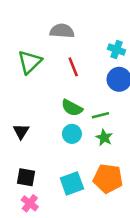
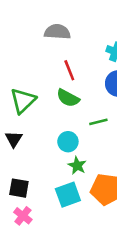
green triangle: (30, 62) -> (23, 101), moved
green semicircle: (72, 108) -> (68, 98), moved
green star: (104, 138) -> (77, 166), moved

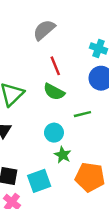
gray semicircle: (57, 32) -> (44, 30), turned -45
cyan square: (68, 195) -> (39, 181), moved

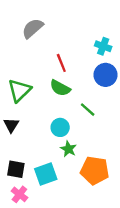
gray semicircle: (44, 30) -> (33, 28), moved
green line: (82, 114) -> (88, 110), turned 56

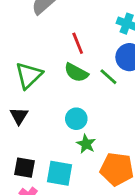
green line: (88, 110) -> (108, 77), moved
cyan square: (46, 174) -> (59, 173), turned 30

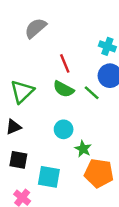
black triangle: (19, 116) -> (14, 127), turned 35
green star: (86, 144) -> (83, 149), moved
black square: (25, 168) -> (18, 160), moved

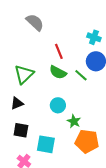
gray semicircle: (36, 28) -> (35, 22), turned 84

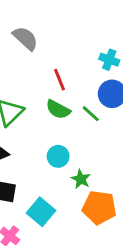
cyan square: (46, 144) -> (41, 212), turned 30

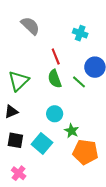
cyan cross: (109, 60) -> (80, 33), moved
green semicircle: (58, 109) -> (55, 79), turned 42
cyan square: (41, 212) -> (42, 143), moved

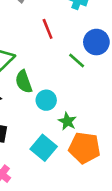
green semicircle: (55, 79) -> (24, 82), moved
cyan square: (42, 143) -> (44, 148), moved

